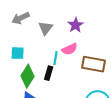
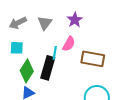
gray arrow: (21, 18) -> (18, 23), moved
pink semicircle: (70, 49) -> (69, 44), turned -35
black rectangle: (49, 73) -> (48, 68), size x1.6

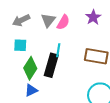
purple star: (75, 20) -> (93, 17), moved
pink semicircle: (69, 44) -> (63, 22), moved

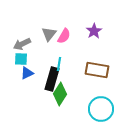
gray arrow: (21, 20) -> (22, 44), moved
green diamond: (30, 68) -> (60, 94), moved
blue triangle: (31, 90) -> (27, 73), moved

